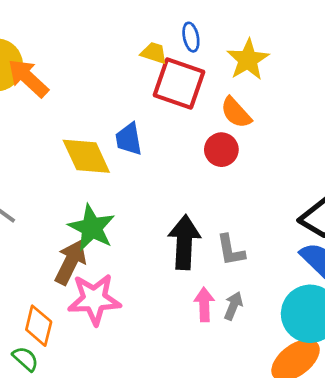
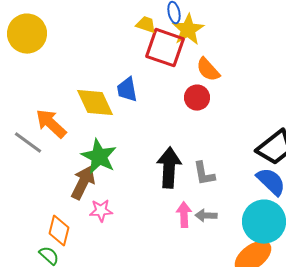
yellow star: (248, 60) -> (188, 30), moved
orange arrow: (28, 78) -> (51, 124), moved
pink star: (94, 299) -> (101, 211), size x0.6
gray arrow: (233, 306) -> (206, 216), turned -110

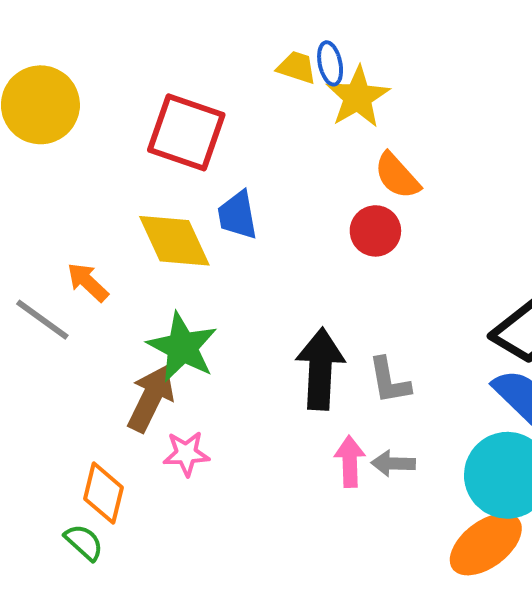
yellow trapezoid: (146, 25) -> (297, 67), moved
red square: (165, 48) -> (186, 132), moved
orange arrow: (51, 124) -> (88, 282), size x0.7

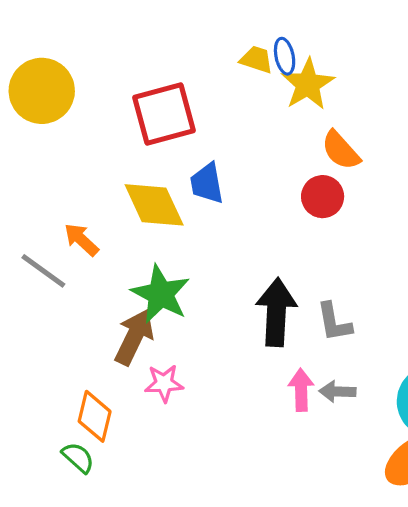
red square: (186, 132) -> (164, 114), turned -34

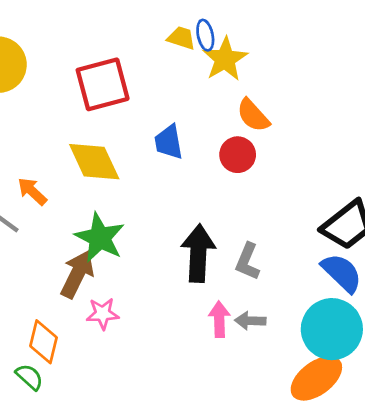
blue trapezoid: (207, 183) -> (169, 142), moved
gray L-shape: (334, 322) -> (247, 262), turned 33

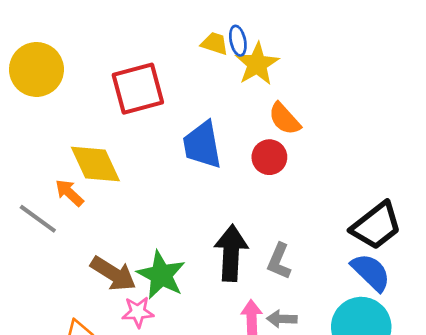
blue trapezoid: (169, 142) -> (202, 145), size x1.4
yellow diamond: (94, 162) -> (95, 164), moved
green star: (100, 238) -> (161, 275), moved
brown arrow: (77, 274) -> (113, 274), turned 96

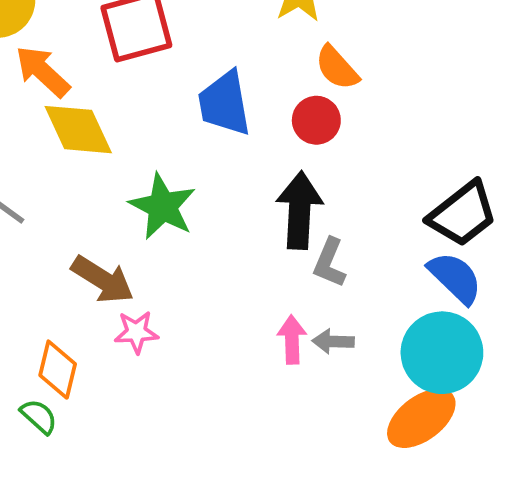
orange arrow: (69, 193) -> (43, 71), moved, size x1.4
black arrow: (231, 253) -> (299, 210), moved
green star: (161, 275) -> (163, 206), moved

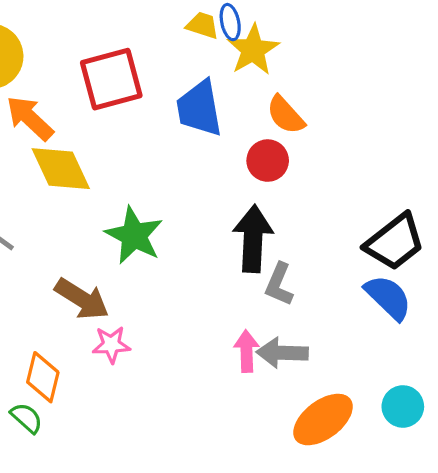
blue trapezoid: (224, 103) -> (199, 108), moved
gray arrow: (333, 341) -> (282, 353), size x1.4
cyan circle: (442, 353) -> (403, 406), moved, size x0.6
orange ellipse: (421, 418) -> (323, 420), moved

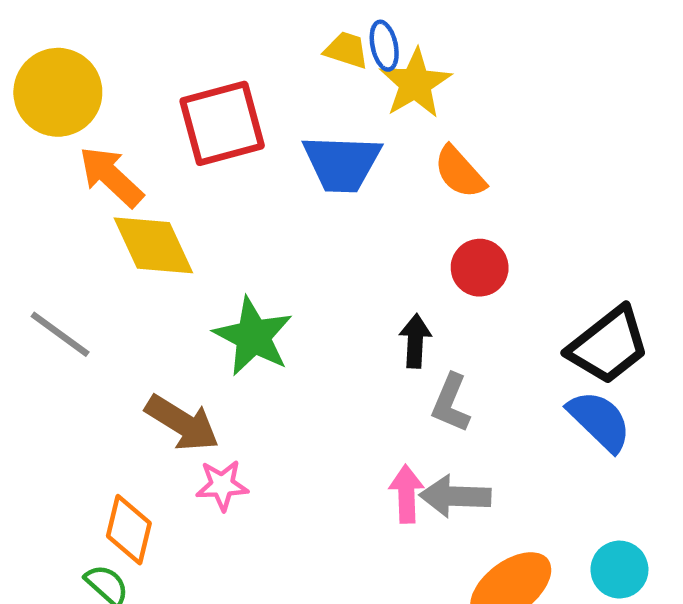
blue trapezoid: (199, 108) -> (342, 163), turned -78
red circle: (268, 161) -> (480, 268), moved
black arrow: (253, 239) -> (415, 341), size x0.6

